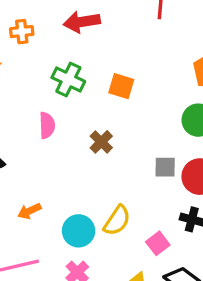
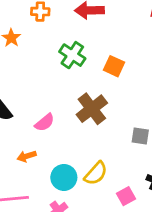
pink semicircle: (47, 125) -> (45, 122), moved, turned 45
brown cross: (101, 142) -> (92, 109), size x1.6

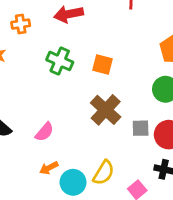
brown cross: (92, 109) -> (106, 110), moved
orange arrow: (27, 156) -> (49, 168), moved

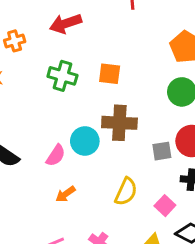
brown cross: (106, 110) -> (119, 123), turned -32
gray square: (141, 128) -> (162, 151), moved
cyan circle: (73, 182) -> (85, 141), moved

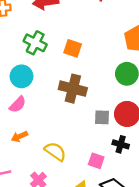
cyan circle: (85, 141) -> (22, 76), moved
yellow semicircle: (126, 192) -> (55, 151), moved, turned -90
pink square: (165, 206) -> (96, 161), turned -35

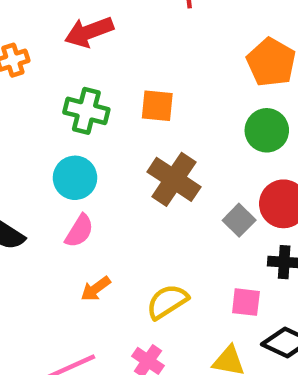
brown cross: (73, 89) -> (174, 179), turned 32
gray square: (102, 117) -> (239, 220), turned -35
yellow semicircle: (55, 151) -> (167, 302), turned -55

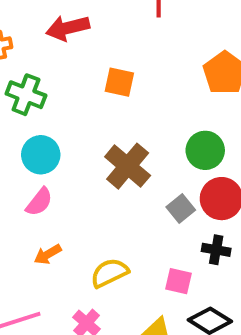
orange square: (157, 106) -> (119, 82), moved
green cross: (86, 111) -> (26, 95), moved
green circle: (267, 130) -> (205, 150), moved

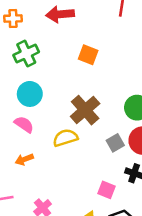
green cross: (26, 95) -> (26, 54), turned 35
pink semicircle: (39, 202) -> (24, 124), turned -102
yellow semicircle: (109, 273) -> (65, 138), moved

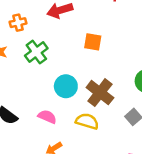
cyan circle: (30, 94) -> (66, 86), moved
yellow semicircle: (65, 138) -> (87, 121), turned 45

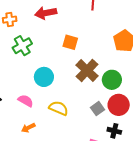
brown cross: (100, 93) -> (87, 70), moved

